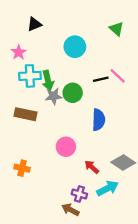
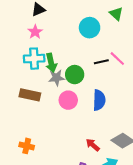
cyan circle: (75, 47) -> (90, 28), moved
pink star: (19, 52) -> (35, 32), moved
pink circle: (66, 147) -> (68, 100), moved

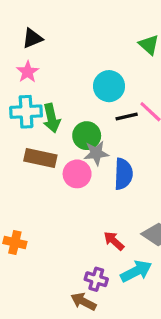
cyan circle: (90, 28) -> (109, 86), moved
gray star: (56, 78) -> (96, 153), moved
brown rectangle: (30, 95) -> (40, 158), moved

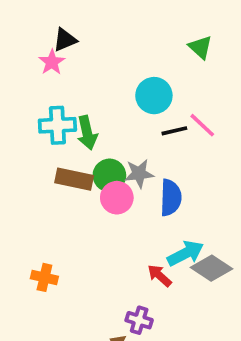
pink star: (28, 72) -> (52, 62), moved
green circle: (87, 136) -> (109, 175), moved
cyan arrow: (136, 271) -> (186, 253), moved

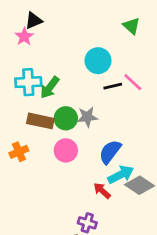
green arrow: (87, 133) -> (50, 87), turned 50
pink circle: (117, 198) -> (66, 150), moved
blue semicircle: (171, 198) -> (110, 152), moved, turned -145
orange cross: (44, 277) -> (19, 152), moved, turned -36

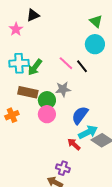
black triangle: (34, 20) -> (33, 15), moved
cyan circle: (98, 61) -> (95, 44), moved
pink line: (133, 82) -> (66, 63), moved
black line: (113, 86) -> (82, 66), turned 64
green circle: (66, 118) -> (47, 100), moved

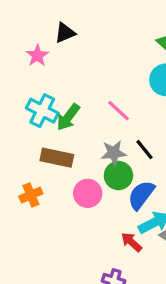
cyan cross: (19, 63) -> (42, 111), turned 30
black line: (82, 66) -> (144, 150), moved
green circle: (47, 100) -> (118, 176), moved

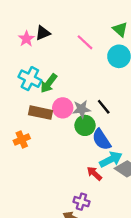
black triangle: (65, 33) -> (43, 33), moved
pink line: (118, 111) -> (85, 42), moved
pink circle: (88, 193) -> (63, 108), moved
blue semicircle: (141, 195) -> (101, 140), turned -70

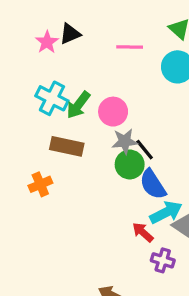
pink line: (85, 42) -> (130, 47), turned -42
black line: (104, 107) -> (145, 150), moved
pink circle: (63, 108) -> (113, 112), moved
purple cross: (81, 202) -> (163, 260), moved

